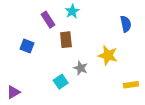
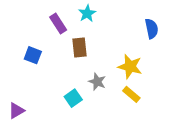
yellow rectangle: (131, 85) -> (131, 94), moved, turned 48

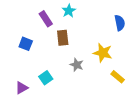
yellow rectangle: (131, 94) -> (118, 77), moved
cyan square: (73, 98) -> (46, 78), moved
purple triangle: (16, 111) -> (22, 88), moved

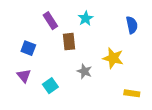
cyan star: (69, 11) -> (86, 18), moved
yellow rectangle: (118, 77) -> (132, 93), moved, turned -32
purple triangle: (22, 88) -> (24, 76), moved, turned -40

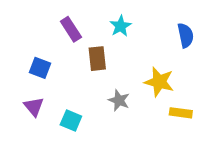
cyan square: (50, 86) -> (71, 121), turned -32
yellow rectangle: (132, 93) -> (181, 113), moved

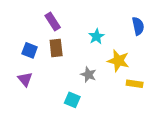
cyan star: (120, 26) -> (96, 36), moved
brown rectangle: (97, 59) -> (56, 48), moved
cyan square: (71, 121) -> (72, 100), moved

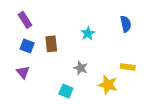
purple rectangle: (53, 21) -> (25, 20), moved
yellow star: (118, 61) -> (108, 85), moved
yellow rectangle: (135, 84) -> (128, 67), moved

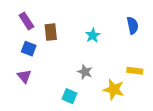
brown rectangle: (51, 44) -> (51, 32), moved

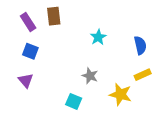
blue semicircle: (133, 25) -> (140, 45), moved
brown rectangle: (51, 32) -> (54, 16), moved
yellow rectangle: (135, 71) -> (143, 75), turned -32

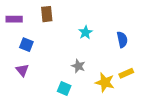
purple rectangle: (28, 22) -> (14, 19), moved, turned -56
yellow rectangle: (143, 75) -> (126, 73), moved

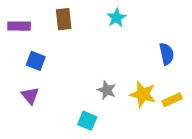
cyan star: (86, 32) -> (116, 18), moved
yellow star: (105, 82) -> (143, 94), moved

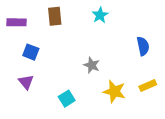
gray star: (107, 90) -> (92, 65), moved
yellow star: (143, 94) -> (114, 91), moved
cyan square: (87, 121) -> (67, 99), moved, turned 35

